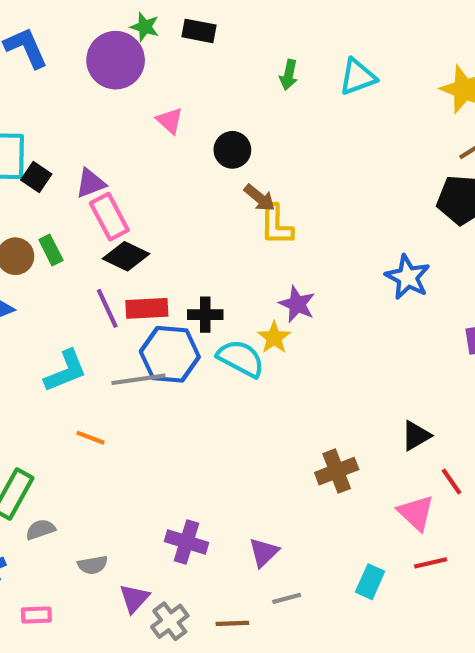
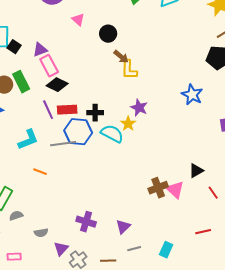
green rectangle: (51, 250) -> (21, 82), size x1.5
pink triangle: (416, 513) -> (175, 190), moved
cyan rectangle: (370, 582) -> (166, 250), moved

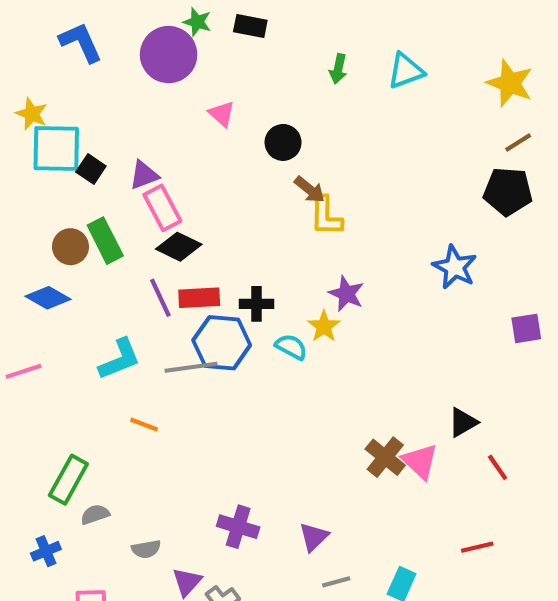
cyan semicircle: (112, 134) -> (291, 347), size x0.7
brown cross: (158, 188) -> (385, 457), turned -30

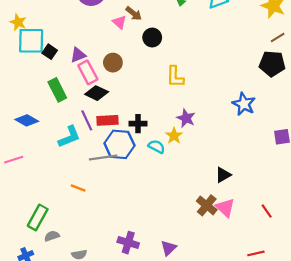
brown arrow: (310, 189) -> (134, 14), moved
brown circle: (70, 247) -> (113, 63), moved
cyan L-shape: (120, 359) -> (69, 137), moved
black triangle: (463, 422) -> (223, 175), moved

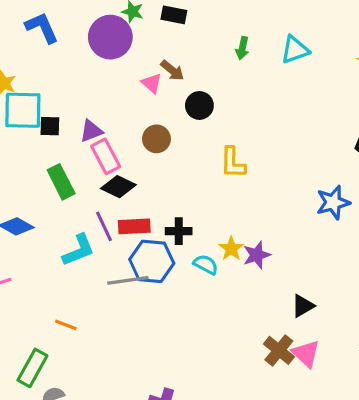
black square: (50, 52) -> (50, 126), turned -32
brown circle: (113, 63) -> (156, 139), moved
blue star: (244, 104) -> (333, 202), turned 30
purple star: (186, 118) -> (257, 255), moved, turned 30
orange line: (78, 188) -> (66, 325), moved

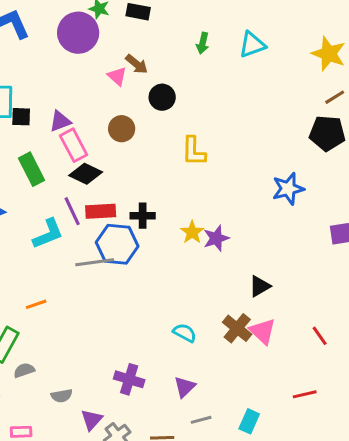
cyan semicircle: (206, 265) -> (185, 333), moved
orange line: (66, 325) -> (36, 304), turned -40

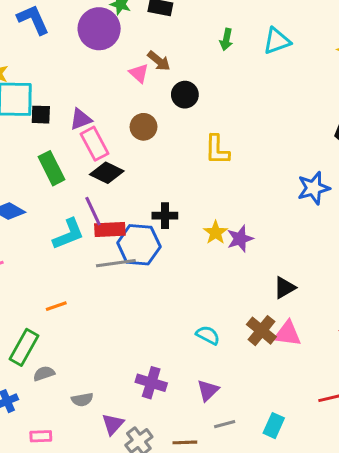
red rectangle: (101, 211) -> (110, 229), moved
pink triangle: (263, 331) -> (288, 334), turned -36

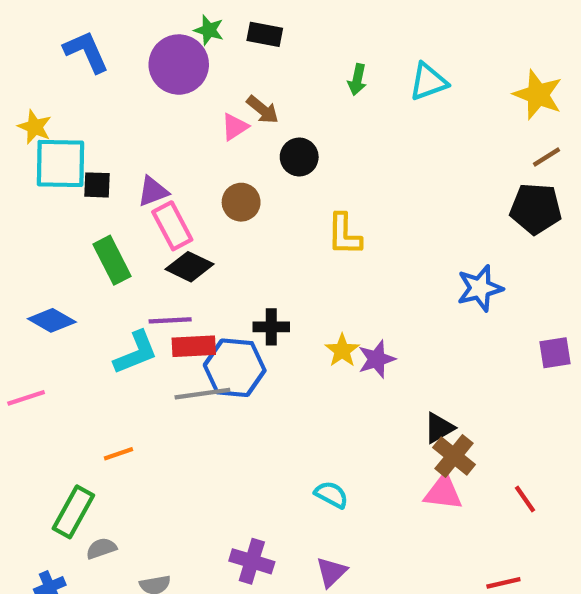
pink triangle: (139, 73) -> (235, 127), turned 45
purple line: (93, 211) -> (170, 320), turned -68
brown cross: (261, 331) -> (454, 456), moved

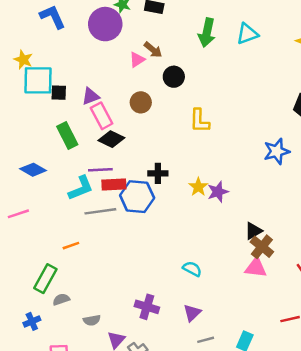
green arrow: (357, 80) -> (207, 33), size x1.6
gray line: (202, 394) -> (100, 211), moved

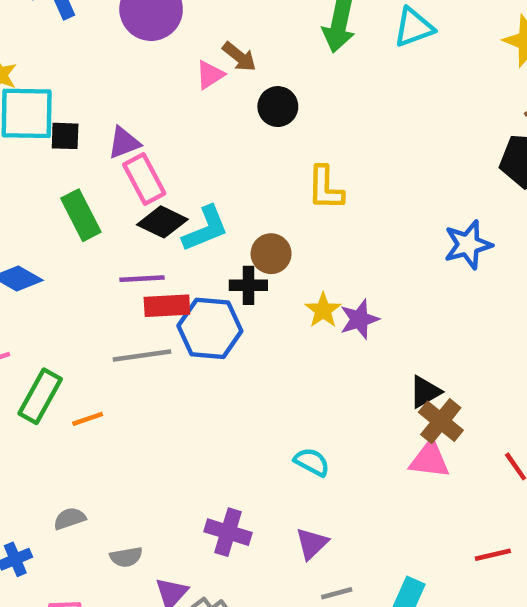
brown circle: (141, 102) -> (271, 254), moved
cyan L-shape: (81, 188) -> (205, 229), moved
green rectangle: (45, 279) -> (40, 396), moved

